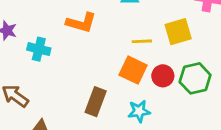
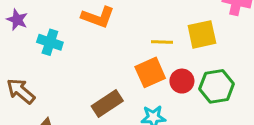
orange square: (133, 70) -> (150, 72), turned 36
brown rectangle: (96, 102) -> (107, 104), turned 32

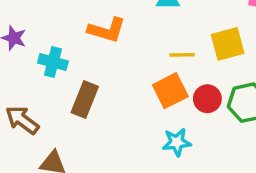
brown rectangle: (107, 104) -> (85, 100), moved, turned -32

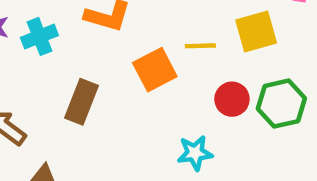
cyan cross: (53, 62) -> (39, 36), moved, turned -36
orange square: (170, 91) -> (155, 70), moved

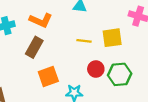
orange square: (155, 70) -> (48, 76), moved
brown rectangle: (82, 102) -> (34, 47), moved

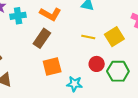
yellow square: (112, 38) -> (114, 37), turned -30

